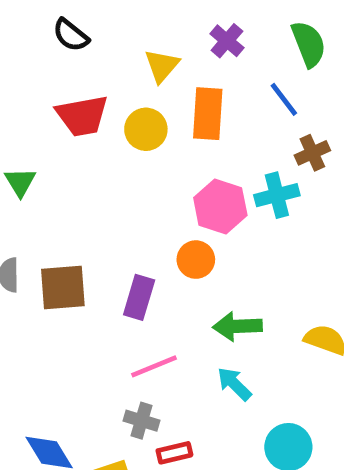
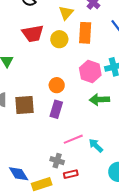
orange circle: (196, 260) -> (57, 85), moved
green arrow: (238, 326) -> (99, 100), moved
pink line: (154, 366) -> (73, 139), moved

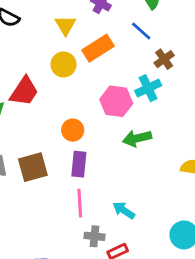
orange rectangle: (85, 33) -> (98, 48), turned 65
red trapezoid: (33, 34) -> (24, 91), moved, turned -35
pink line: (73, 139) -> (80, 203), moved, turned -60
cyan arrow: (96, 145) -> (124, 210), moved

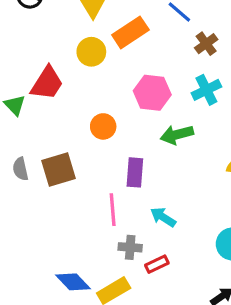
cyan cross: (148, 88) -> (206, 90), moved
purple rectangle: (79, 164) -> (135, 172), moved

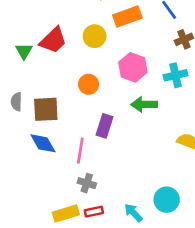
yellow circle: (91, 52) -> (95, 36), moved
cyan arrow: (163, 217) -> (133, 213), moved
red rectangle: (157, 264) -> (94, 212), moved
blue diamond: (73, 282) -> (43, 143), moved

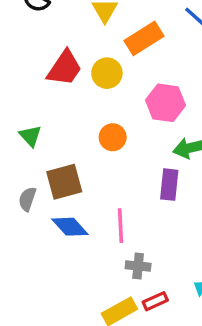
red trapezoid: (53, 40) -> (65, 68), moved
green triangle: (24, 51) -> (30, 136), moved
gray semicircle: (16, 102) -> (27, 199), moved, turned 30
purple rectangle: (104, 126) -> (169, 185), moved

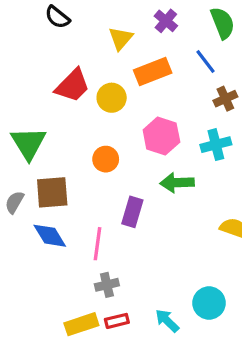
green triangle: (30, 136) -> (28, 143), size x1.6
purple rectangle: (169, 185) -> (132, 212), moved
gray cross: (138, 266) -> (107, 285), turned -30

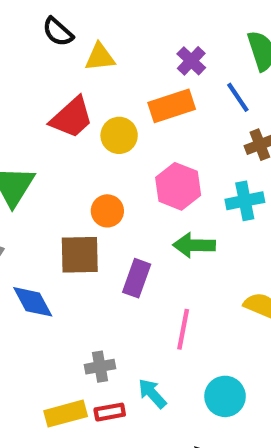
purple cross: (166, 21) -> (191, 61), moved
yellow triangle: (121, 38) -> (100, 57), moved, turned 40
brown square: (52, 192) -> (80, 255), moved
pink line: (98, 244) -> (183, 329), moved
cyan arrow: (167, 321) -> (152, 394), moved

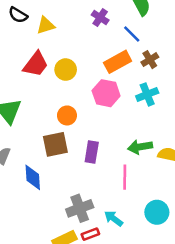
orange rectangle: (172, 106) -> (118, 62), moved
green arrow: (194, 245) -> (140, 147), moved
blue diamond: (33, 302) -> (33, 177), turned 35
gray cross: (100, 367) -> (80, 208), size x1.5

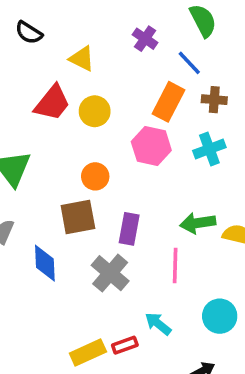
yellow triangle: (46, 25) -> (82, 59), moved, turned 42
brown cross: (150, 60) -> (214, 100), turned 35
orange rectangle: (118, 62) -> (168, 102), turned -35
gray cross: (80, 208) -> (110, 273), moved, turned -30

